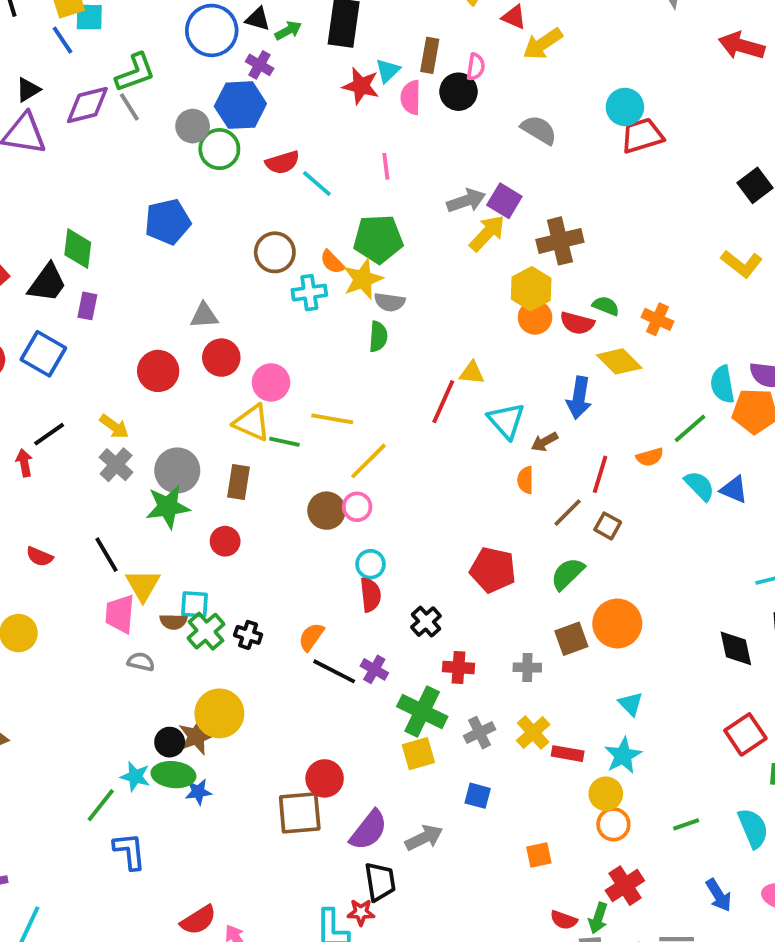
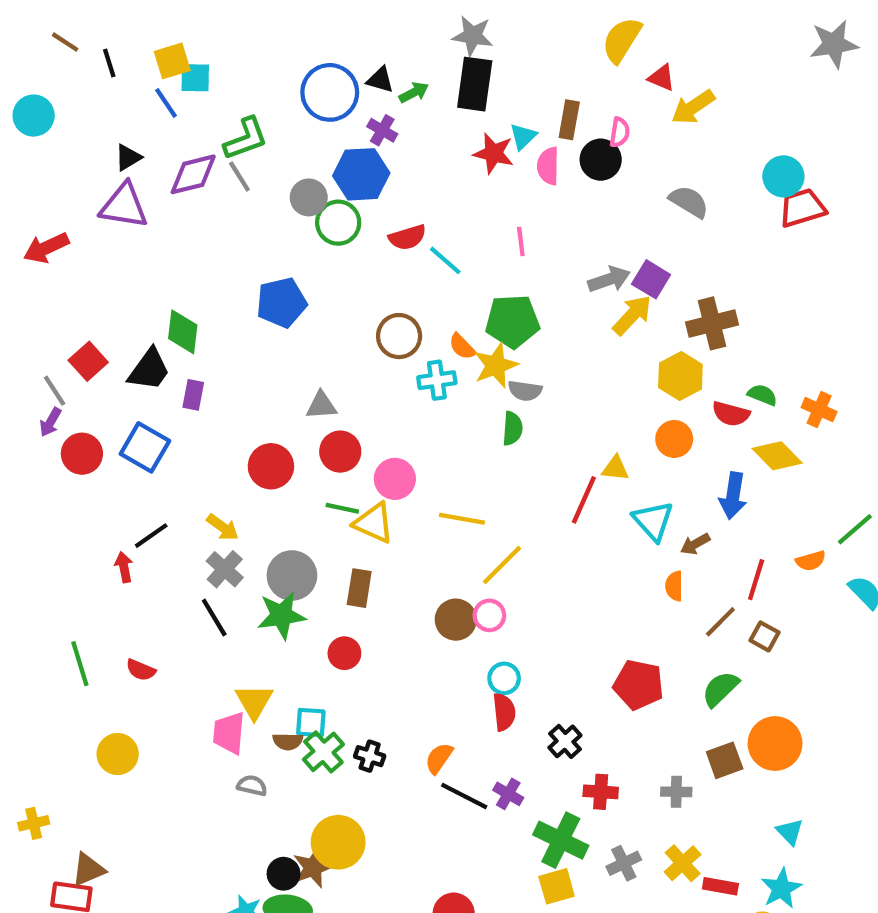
orange circle: (535, 317) -> (674, 439), moved
green line: (284, 442) -> (342, 508), moved
black line: (106, 555) -> (214, 617), moved

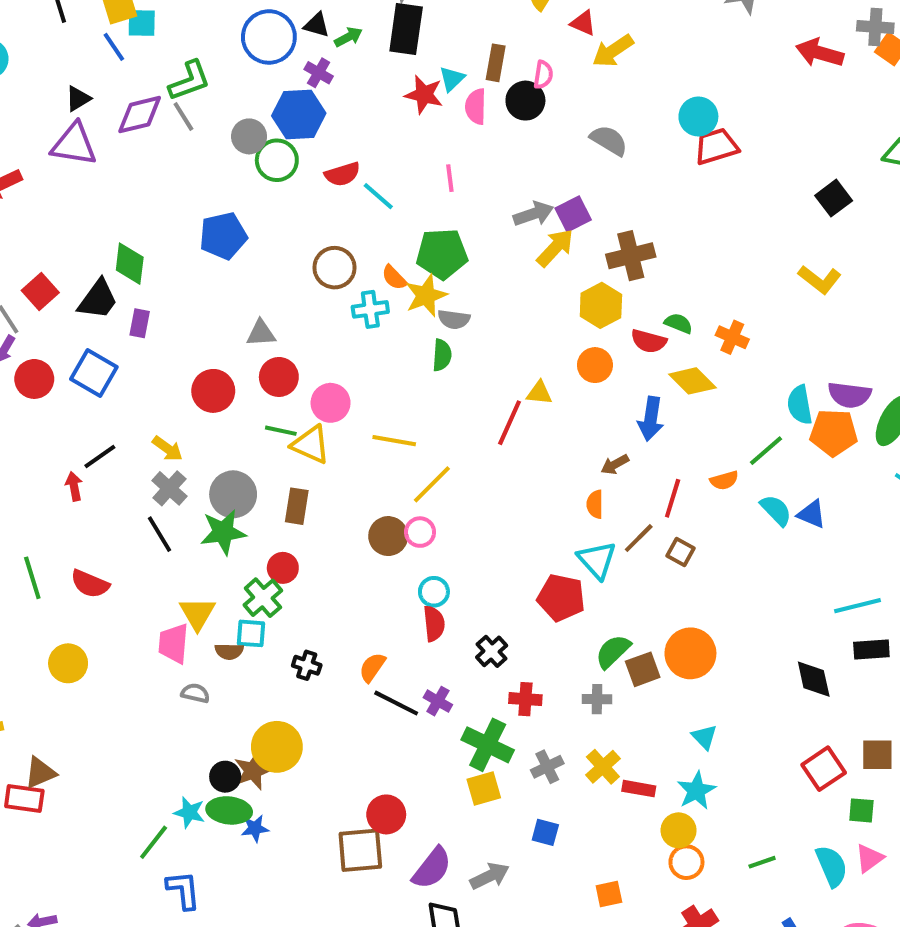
purple square: (651, 279) -> (573, 214), turned 32
cyan triangle: (653, 521) -> (597, 560), moved
red semicircle: (141, 670) -> (90, 584), size x1.4
green semicircle: (720, 689) -> (613, 651), moved
green cross: (323, 752) -> (263, 598), moved

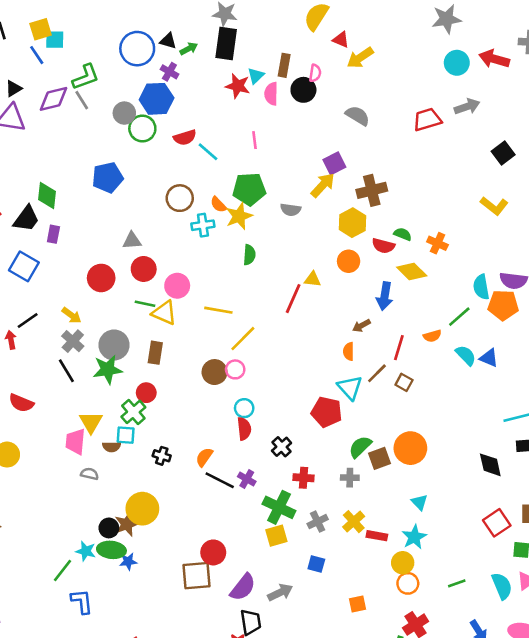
cyan circle: (698, 117) -> (457, 63), moved
gray arrow: (533, 214) -> (467, 107), moved
gray semicircle: (454, 319) -> (291, 210), moved

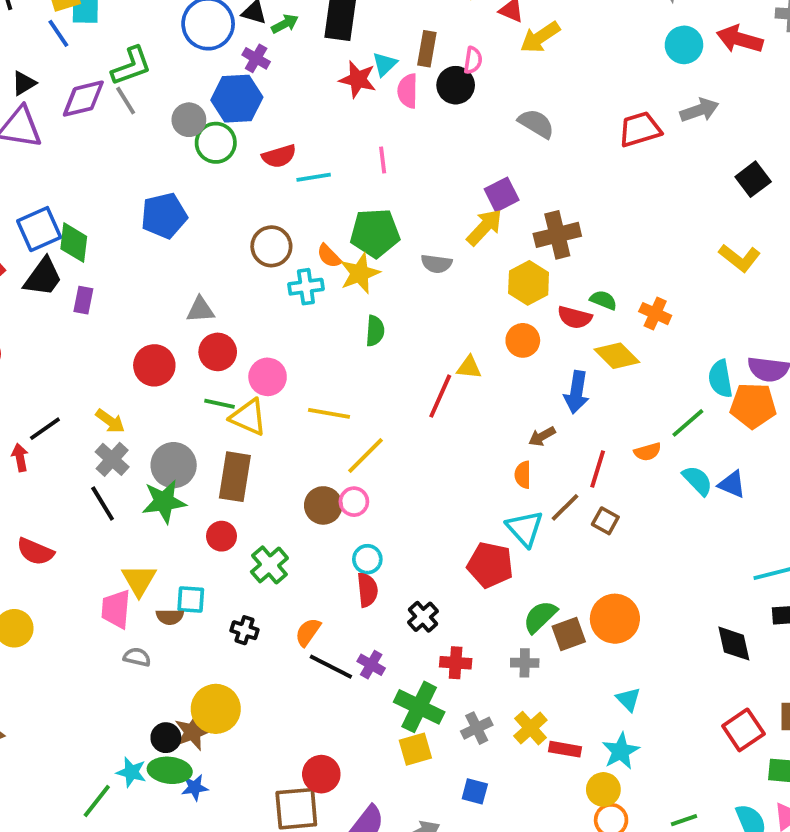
cyan line: (208, 152) -> (314, 177), turned -50
blue square: (24, 266) -> (39, 229), moved, turned 36
brown rectangle: (155, 353) -> (235, 477), size x1.4
green cross: (133, 412) -> (269, 565), moved

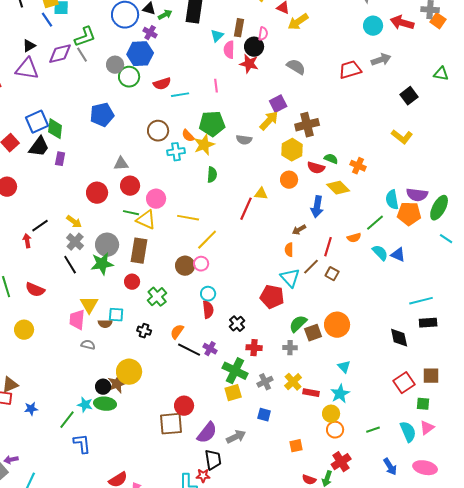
red star: (358, 79) -> (249, 64), moved
blue star: (195, 788) -> (31, 409), moved

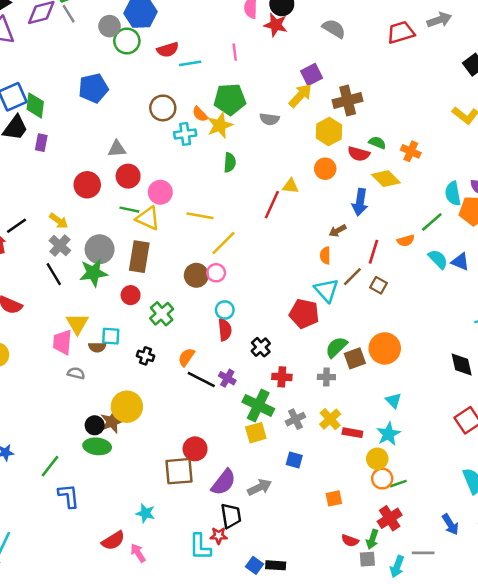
cyan star: (85, 405) -> (145, 513), moved
green line: (373, 430) -> (398, 484), moved

